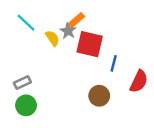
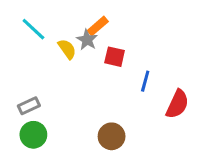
red square: (90, 44) -> (115, 57), size x0.6
brown circle: (99, 96) -> (112, 136), moved

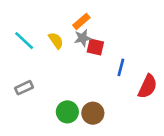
cyan line: (33, 29) -> (24, 41), moved
gray star: (87, 40) -> (83, 38), moved, turned 30
green circle: (33, 135) -> (67, 112), moved

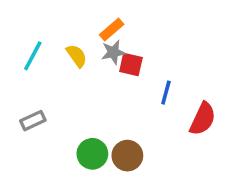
cyan line: (24, 41) -> (33, 56), turned 75

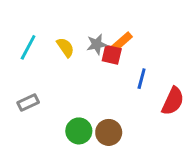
orange rectangle: (112, 30) -> (122, 41), moved

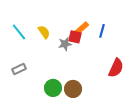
gray star: (97, 44) -> (65, 44), moved
cyan line: (28, 47) -> (19, 32), turned -66
blue line: (142, 79) -> (102, 31), moved

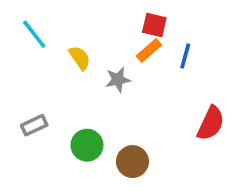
cyan line: (19, 32) -> (34, 34), moved
red square: (75, 37) -> (154, 25), moved
green circle: (53, 88) -> (87, 145), moved

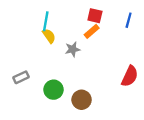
cyan line: (34, 34) -> (46, 21), moved, turned 48
blue line: (185, 56) -> (129, 20), moved

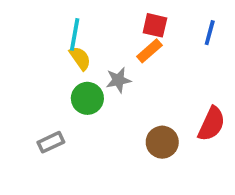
gray rectangle: (21, 77) -> (51, 142), moved
green circle: (54, 90) -> (87, 98), moved
brown circle: (82, 100) -> (162, 142), moved

